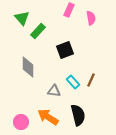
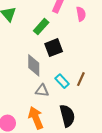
green rectangle: (38, 31) -> (41, 27), moved
gray diamond: (28, 67) -> (34, 65), moved
orange arrow: (48, 117) -> (36, 118), turned 35

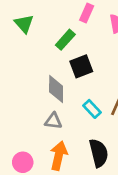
gray triangle: (42, 91) -> (53, 121), moved
orange arrow: (36, 118) -> (59, 156), turned 35

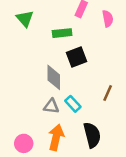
green rectangle: (65, 40) -> (62, 33), turned 42
cyan rectangle: (92, 109) -> (73, 104), moved

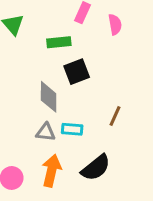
cyan rectangle: (73, 104) -> (72, 129), turned -42
black semicircle: (92, 135) -> (96, 168), turned 65

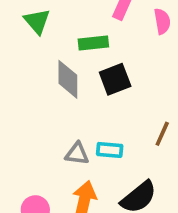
gray diamond: (49, 97) -> (68, 79), moved

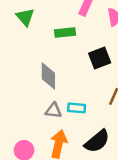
gray diamond: (68, 79) -> (48, 76), moved
black square: (115, 79) -> (100, 58), moved

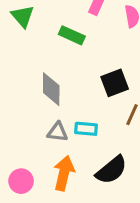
green rectangle: (65, 32) -> (72, 35), turned 30
black square: (100, 58) -> (115, 83), moved

